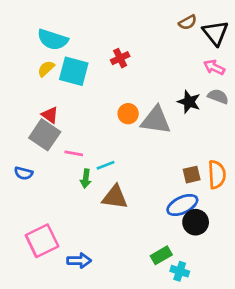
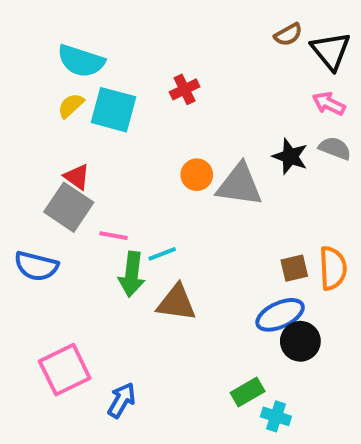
blue semicircle: (24, 173) -> (36, 266), size x1.5
green arrow: (86, 179) -> (132, 274), size x1.5
blue arrow: (79, 261) -> (122, 400), turned -60

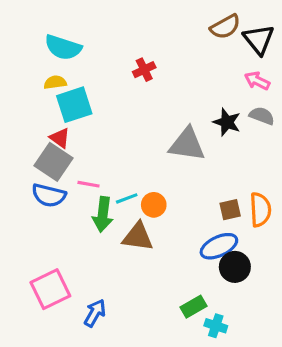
brown semicircle: (288, 35) -> (225, 27), size x1.4
yellow semicircle: (71, 106) -> (55, 82), turned 35
cyan square: (113, 110) -> (74, 105), moved, turned -33
orange circle: (197, 175) -> (154, 205), moved
blue semicircle: (36, 266) -> (49, 195), moved

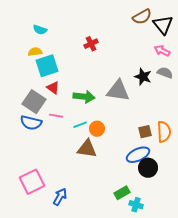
cyan semicircle: (63, 47) -> (40, 30), size x0.6
red triangle: (60, 138) -> (53, 88), moved
green arrow: (103, 214) -> (84, 97), moved, turned -90

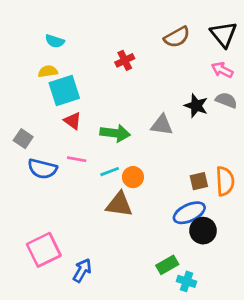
brown semicircle: (142, 17) -> (177, 37), moved
gray triangle: (118, 91) -> (162, 125), size x0.7
gray square: (34, 102) -> (23, 139), moved, size x0.6

